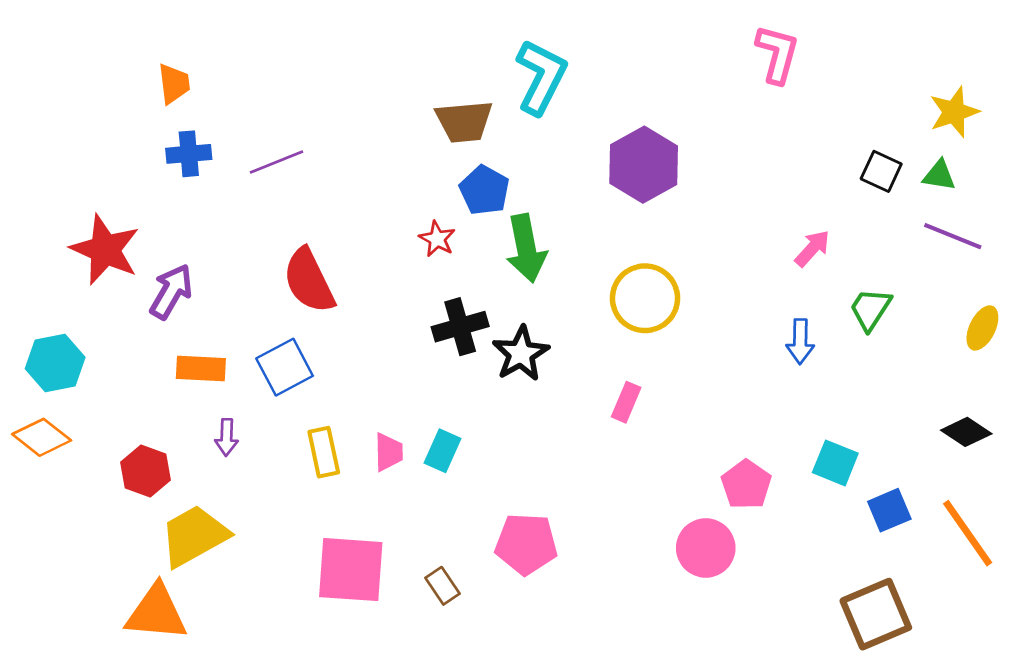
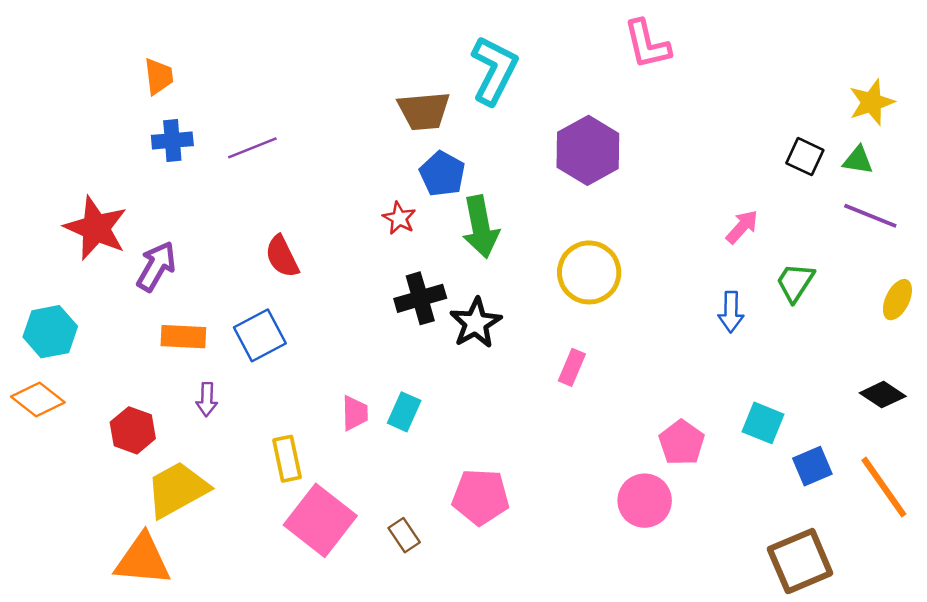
pink L-shape: (777, 54) -> (647, 44), moved, turned 152
red semicircle: (309, 281) -> (282, 256), size x0.7
yellow rectangle: (324, 452) -> (287, 459), moved
pink square: (351, 570) -> (320, 520), turned 34

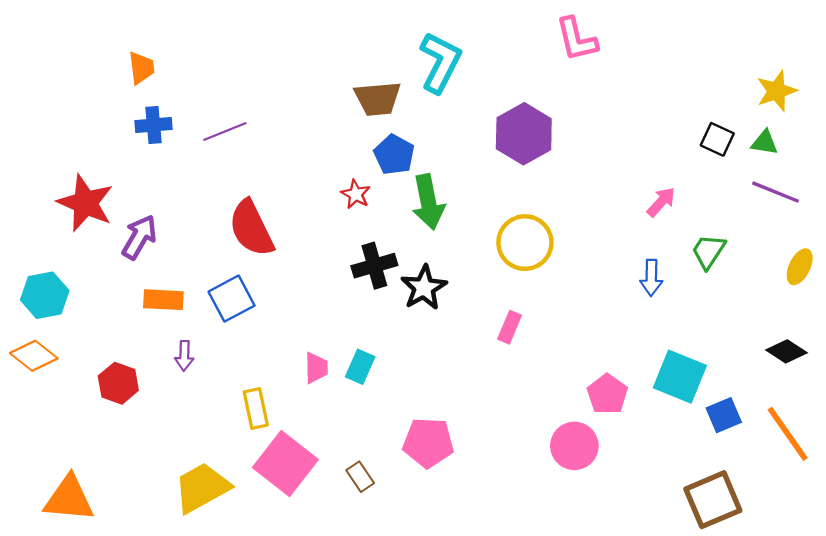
red semicircle: (282, 256) -> (251, 228), size x1.5
cyan square: (763, 423) -> (680, 377), size x1.4
yellow trapezoid: (177, 490) -> (202, 488), moved
orange triangle: (143, 560) -> (69, 499), moved

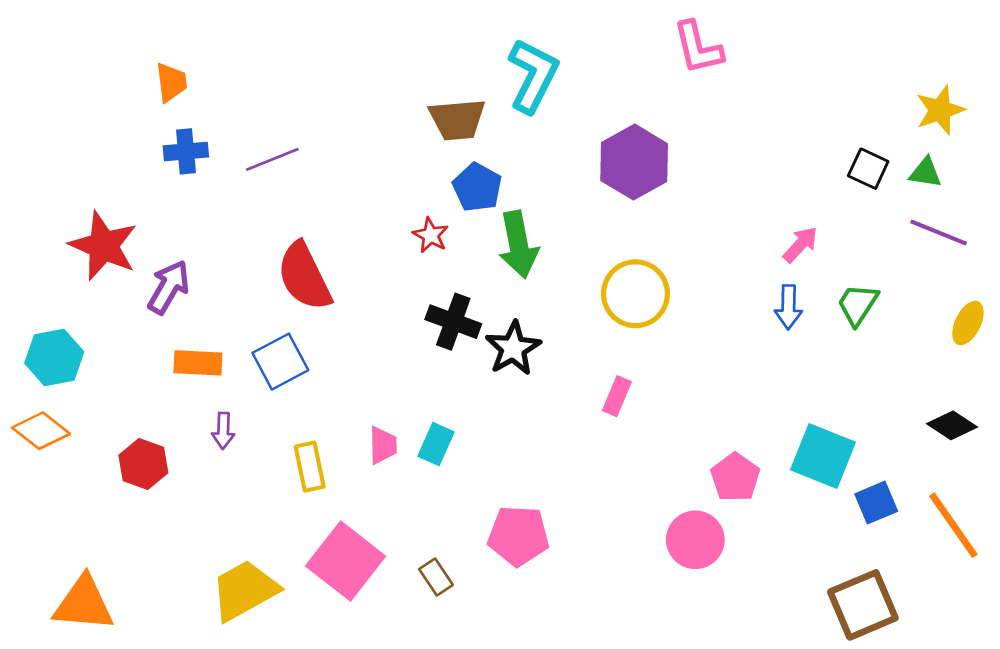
black cross: (374, 266) -> (453, 322), turned 36
blue arrow: (651, 278) -> (788, 307), moved
yellow rectangle: (256, 409) -> (310, 467), moved

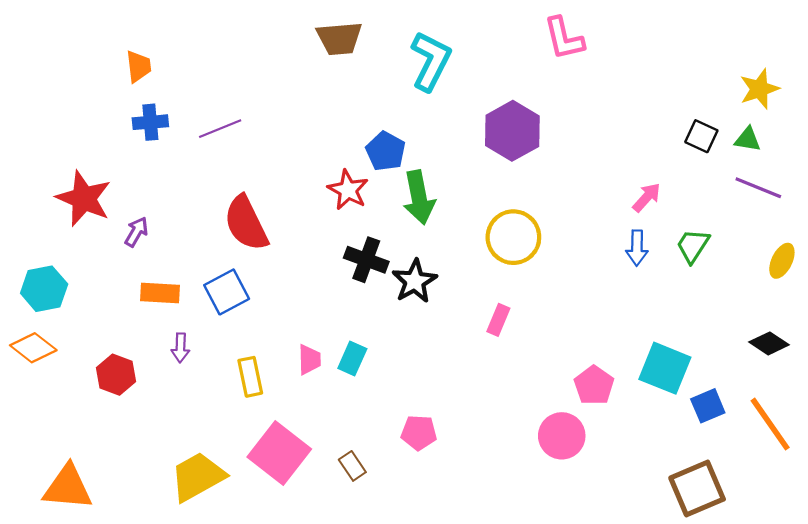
brown trapezoid: (457, 119) -> (339, 38), moved
red star: (431, 235) -> (348, 190), size x1.4
purple arrow: (169, 287) -> (136, 232), size x0.7
pink pentagon: (518, 536) -> (419, 433), size x0.7

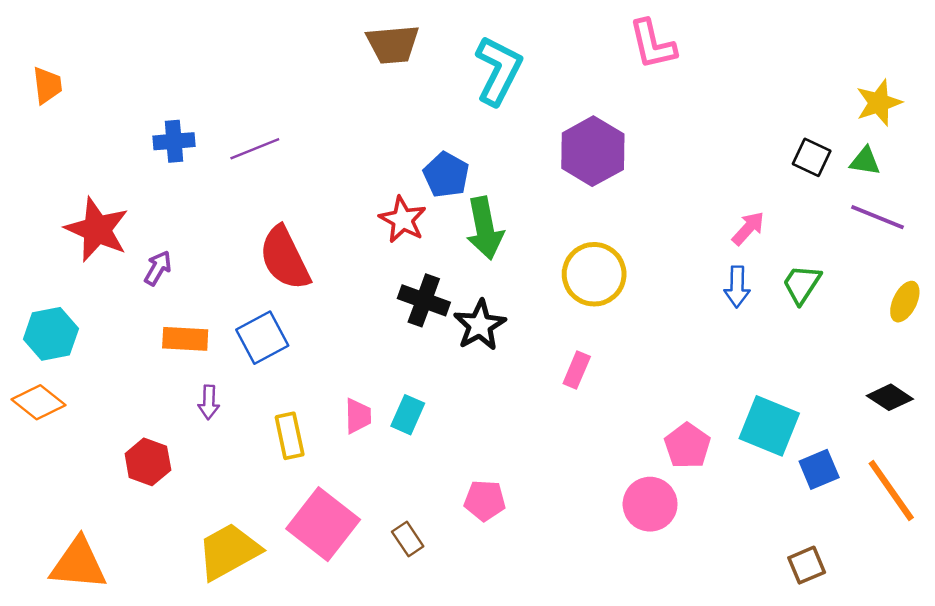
orange trapezoid: (139, 66) -> (47, 85), moved
red hexagon: (116, 375) -> (148, 462), moved
brown square: (697, 488) -> (807, 565), size x0.6

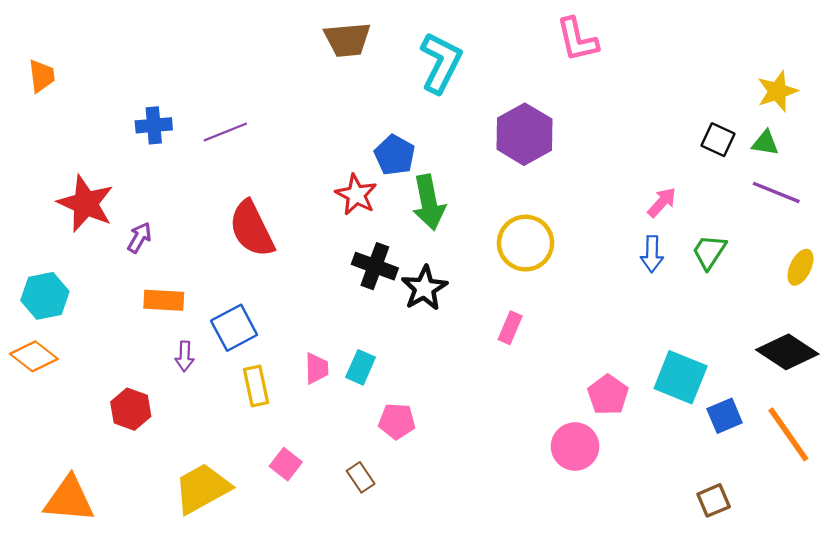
blue square: (262, 338) -> (234, 328), moved
black diamond: (890, 397) -> (787, 352), size x1.5
pink pentagon: (485, 500) -> (397, 421), moved
pink square: (323, 524) -> (286, 464), size x0.5

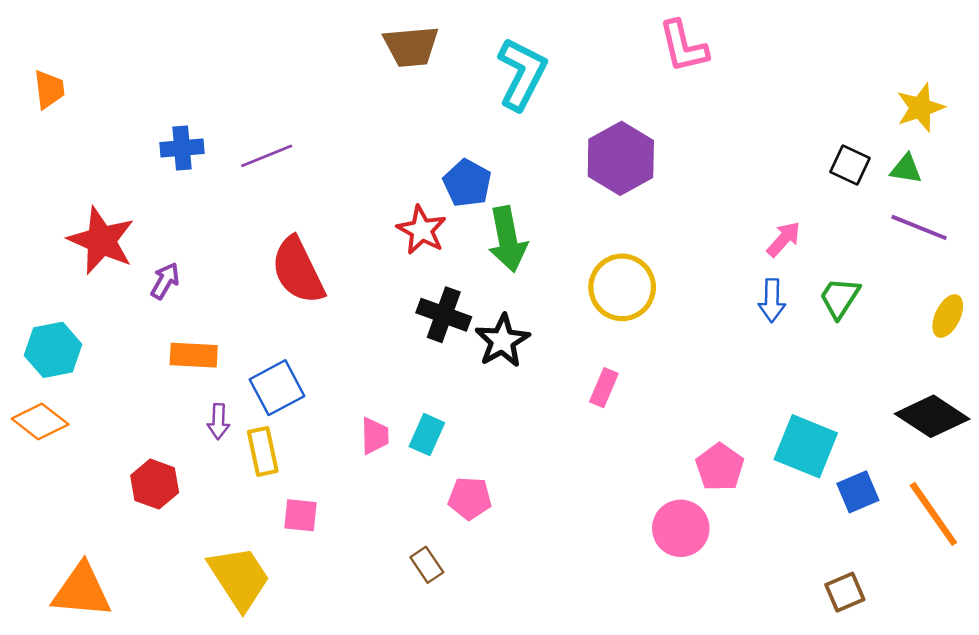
yellow rectangle: (256, 386) -> (263, 451), moved
pink square: (286, 464) -> (300, 515), moved, turned -32
yellow trapezoid: (202, 488) -> (239, 578), turned 86

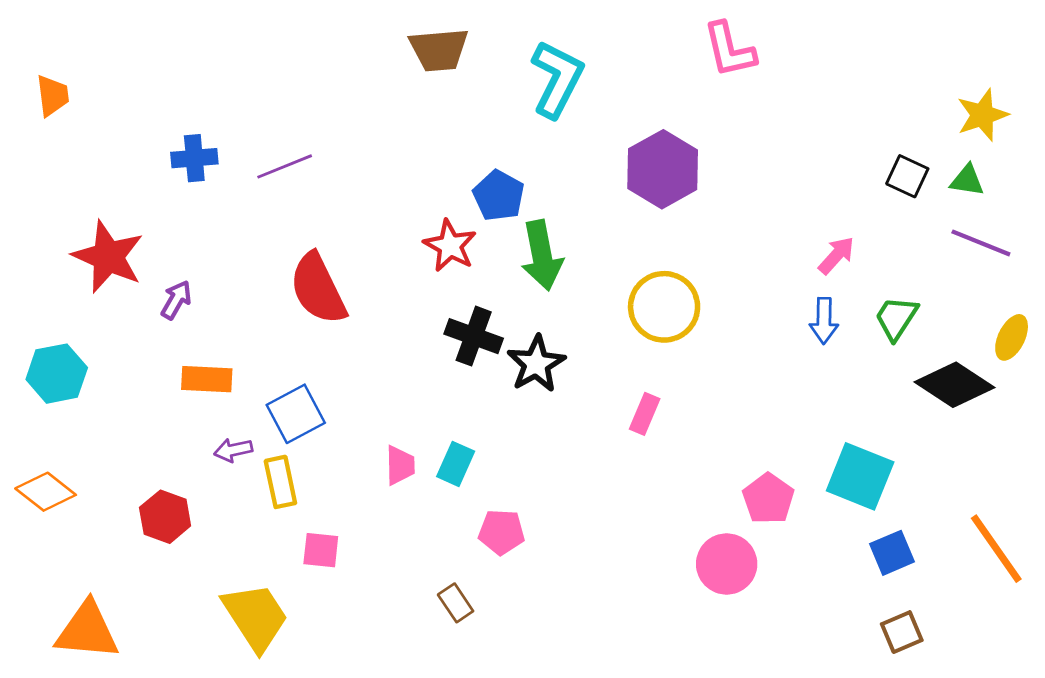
black diamond: (932, 416) -> (955, 385), moved
orange diamond: (40, 422) -> (46, 492), moved
purple arrow: (218, 422) -> (233, 450), turned 76
blue square: (858, 492) -> (892, 553), moved

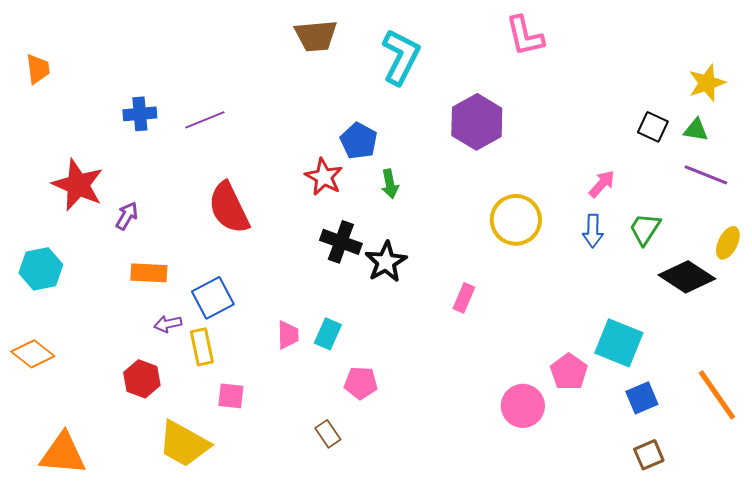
green arrow: (542, 255) -> (390, 184), size x0.6
yellow circle: (664, 307) -> (516, 220), moved
pink pentagon: (768, 499) -> (569, 372), moved
red hexagon: (165, 517) -> (142, 379), moved
yellow trapezoid: (255, 617) -> (184, 444), turned 152

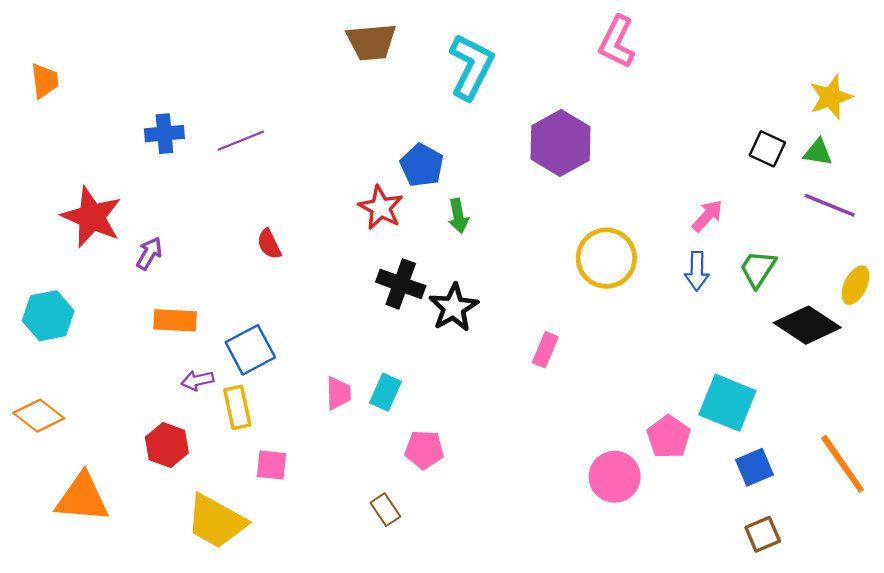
pink L-shape: (525, 36) -> (617, 42), turned 39
red semicircle: (229, 208) -> (269, 244), size x0.5
orange triangle: (63, 454) -> (82, 498), moved

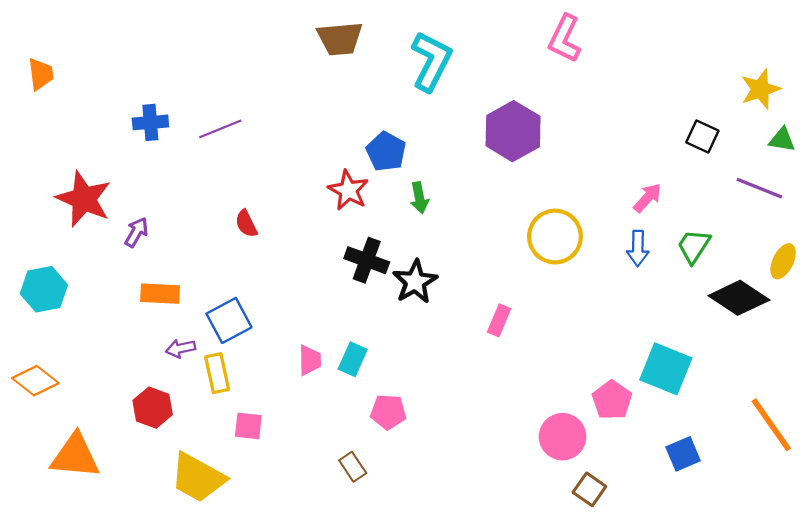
green triangle: (818, 152) -> (782, 140), moved
blue square: (754, 467) -> (683, 454), moved
brown square: (763, 534) -> (589, 489), moved, turned -32

